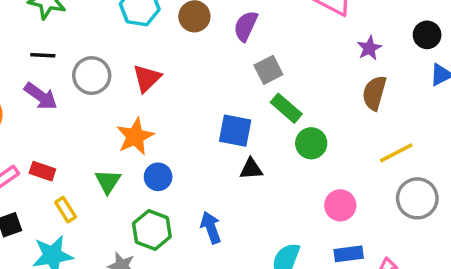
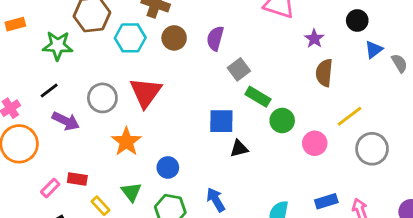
black line: (43, 55) -> (49, 91), moved, turned -30
red triangle: (147, 78) -> (146, 92), size x1.4
orange star: (135, 136) -> (126, 142), moved
green triangle: (108, 181) -> (131, 192), moved
pink circle: (340, 205) -> (315, 143), moved

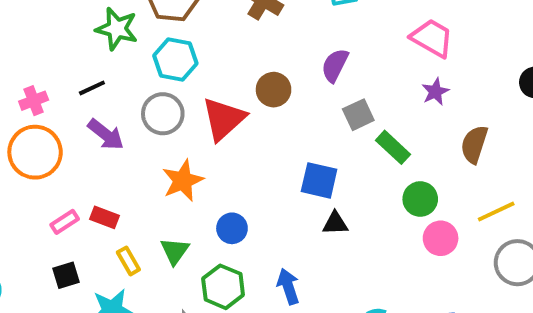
cyan hexagon: (130, 38) -> (175, 59), moved
brown circle: (174, 38) -> (274, 90), moved
purple star: (314, 39) -> (435, 92), moved
green rectangle: (258, 97) -> (393, 147), moved
green circle: (282, 121) -> (420, 199), moved

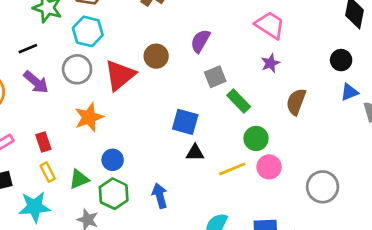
yellow line: (496, 211) -> (232, 169), moved
red rectangle: (105, 217) -> (43, 142), moved, turned 48
blue circle: (232, 228) -> (113, 160), moved
green triangle: (175, 251) -> (79, 179), moved, turned 30

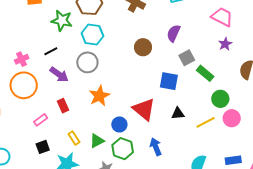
red triangle: (120, 75) -> (144, 109), moved, turned -35
blue square: (185, 122) -> (169, 81), moved
red rectangle: (43, 142) -> (63, 106), moved

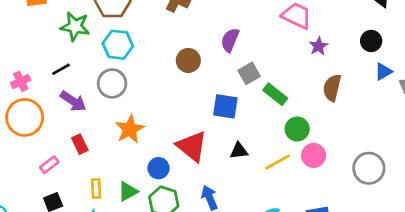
purple star: (225, 44) -> (318, 46), moved
yellow rectangle: (74, 138) -> (96, 189), turned 32

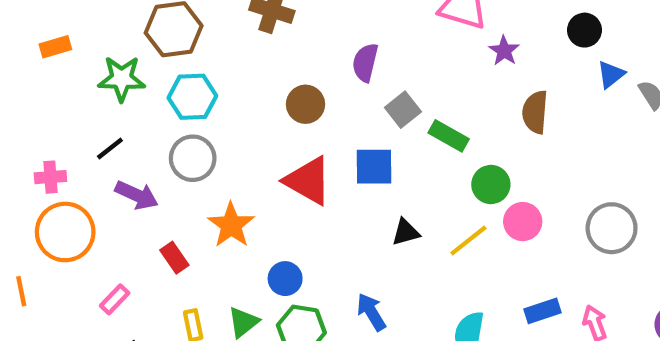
pink cross: (21, 81) -> (50, 177), turned 30
red rectangle: (80, 144) -> (174, 258), moved
red triangle: (192, 146) -> (308, 181), moved

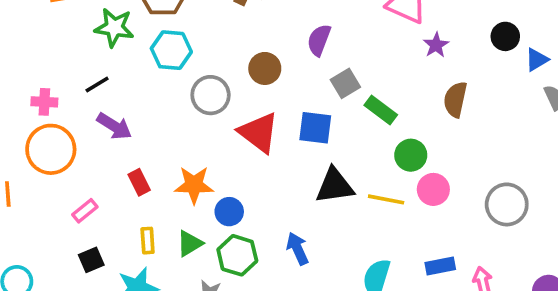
blue triangle: (611, 75) -> (537, 60), moved
gray circle: (193, 158) -> (211, 95), moved
orange star: (231, 225) -> (194, 185), moved, turned 30
black triangle: (406, 232) -> (335, 186), size x1.6
yellow line: (468, 241) -> (386, 199), turned 42

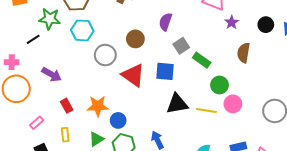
black circle: (505, 36) -> (266, 25), moved
black line: (97, 84) -> (33, 39), moved
yellow rectangle: (148, 241) -> (65, 135), moved

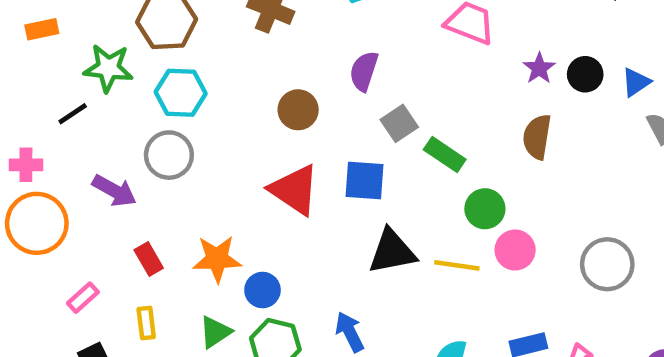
purple star: (232, 22) -> (539, 68), moved
gray circle: (105, 55) -> (169, 155), moved

